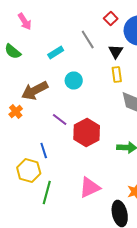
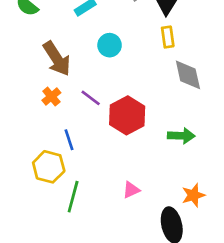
brown arrow: (35, 90) -> (57, 59), turned -96
orange cross: (16, 112) -> (51, 97), moved
pink triangle: (90, 188) -> (131, 190), size x0.6

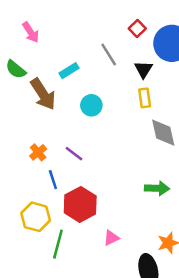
brown arrow: (57, 59) -> (43, 94), moved
red hexagon: (127, 115) -> (80, 204), moved
blue line: (69, 140) -> (53, 180), moved

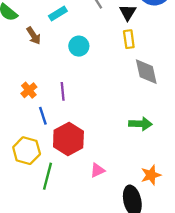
brown arrow: (43, 94) -> (34, 36), size x0.6
purple line: (74, 154) -> (63, 91), turned 48

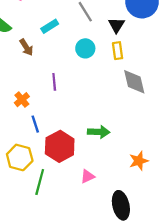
cyan circle: (79, 46) -> (85, 48), moved
purple line: (63, 91) -> (54, 82), moved
green arrow: (140, 124) -> (99, 132), moved
orange star: (151, 175) -> (139, 161), moved

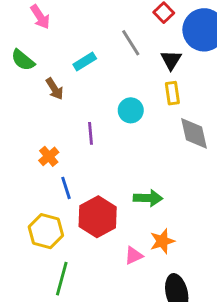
cyan circle: (85, 48) -> (131, 110), moved
orange star: (139, 161) -> (162, 241), moved
green line: (40, 182) -> (62, 279), moved

